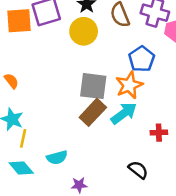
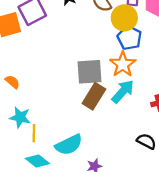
yellow circle: (84, 31) -> (124, 18), moved
cyan semicircle: (57, 158) -> (69, 145), size x1.4

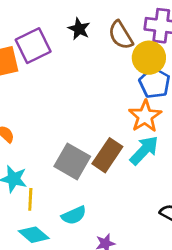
gray square: (89, 72) -> (72, 161), moved, turned 32
cyan semicircle: (69, 145) -> (74, 215), size x0.7

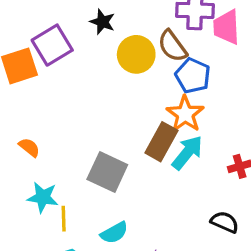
brown semicircle: (121, 35) -> (172, 46), moved
yellow circle: (149, 58) -> (136, 54), moved
brown rectangle: (107, 155) -> (161, 142), moved

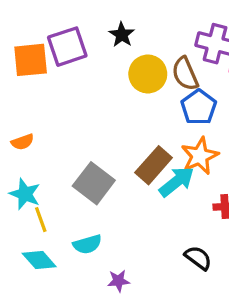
orange star: (185, 114) -> (200, 156), moved
orange semicircle: (29, 147) -> (23, 142), turned 110
yellow line: (64, 219) -> (41, 220), turned -30

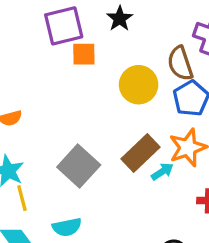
orange square: (31, 60) -> (84, 54), moved, size x0.7
yellow circle: (148, 74) -> (139, 85), moved
cyan arrow: (177, 182) -> (162, 172), size x0.6

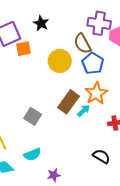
gray square: (79, 166) -> (33, 116), size x0.7

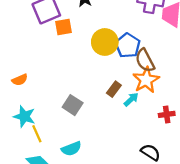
brown semicircle: (82, 44) -> (145, 60), moved
blue pentagon: (93, 63) -> (128, 45), moved
brown rectangle: (68, 102) -> (114, 89), size x0.6

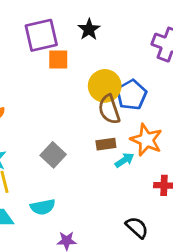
brown semicircle: (145, 60) -> (109, 109), moved
orange star: (146, 80) -> (146, 140), turned -30
brown rectangle: (114, 89) -> (106, 144), turned 35

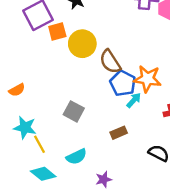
yellow circle: (105, 86) -> (82, 44), moved
blue pentagon: (131, 95) -> (123, 83), moved
brown rectangle: (106, 144) -> (119, 133), moved

